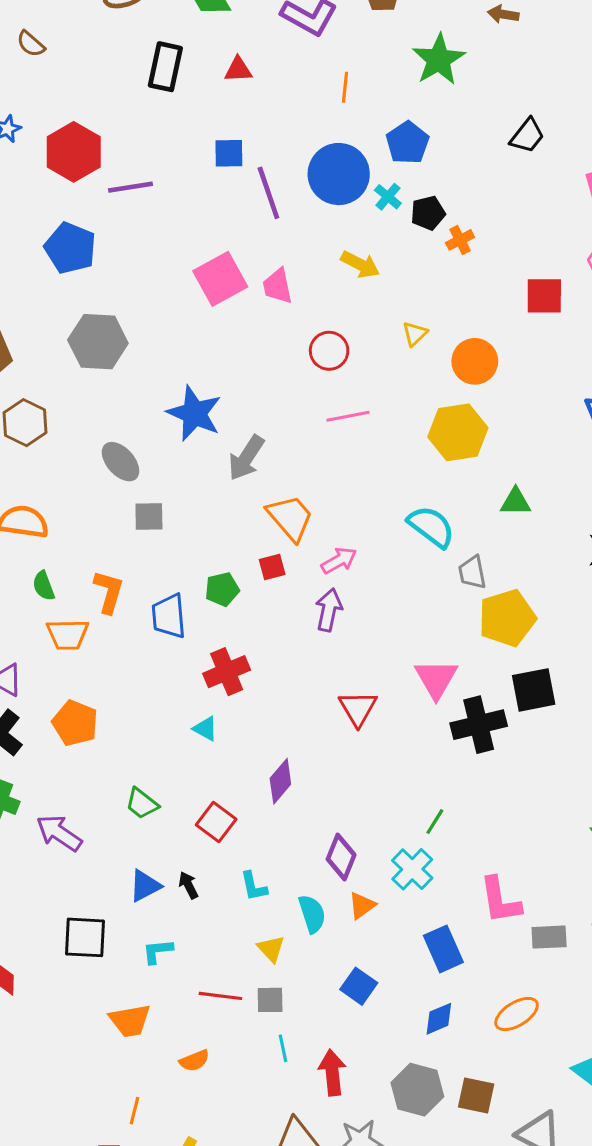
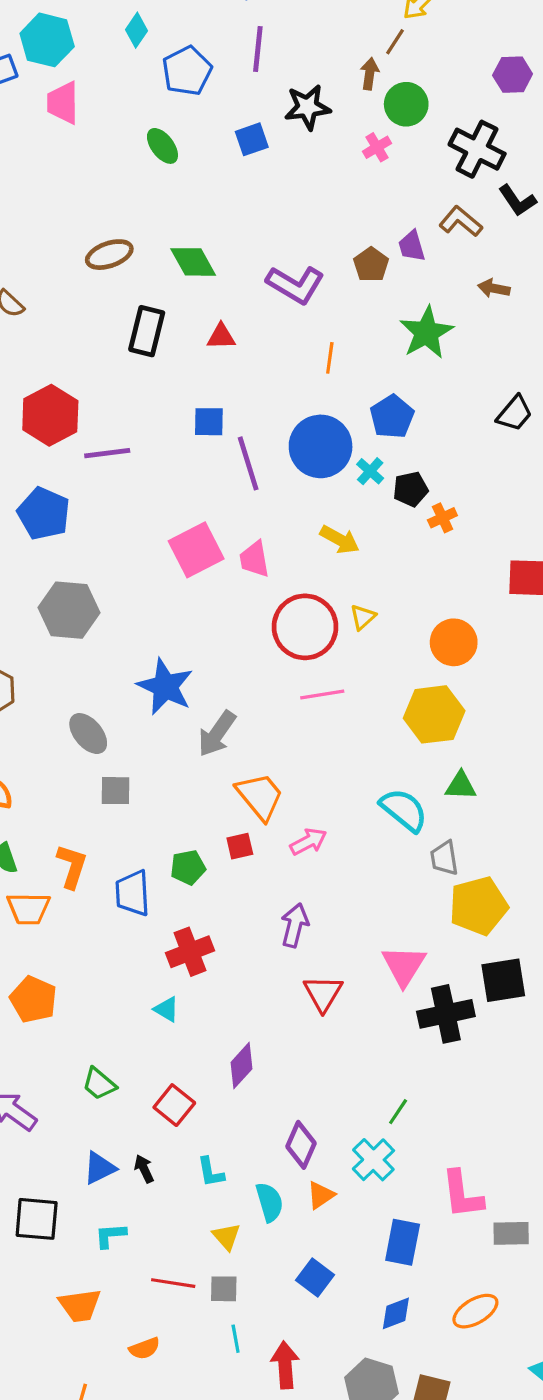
yellow triangle: (415, 334) -> (363, 617), moved
red circle: (329, 351) -> (305, 627), size x1.6
green triangle: (516, 502) -> (461, 786), moved
purple arrow: (329, 610) -> (295, 925), moved
blue rectangle: (443, 949) -> (403, 1242), turned 33

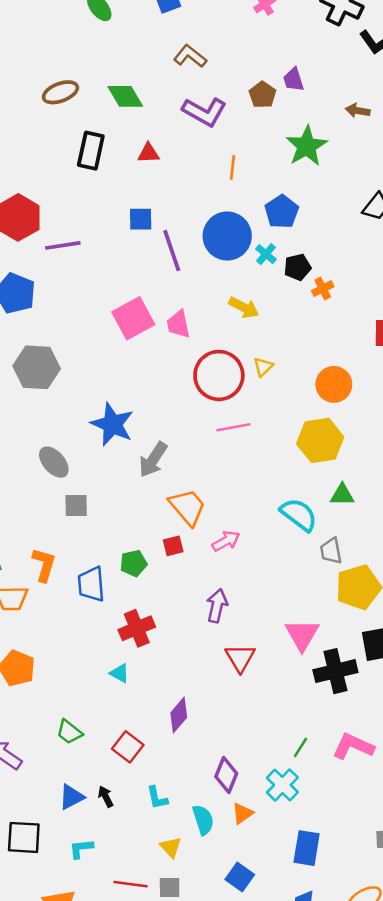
brown L-shape: (461, 221) -> (190, 56), moved
pink L-shape: (462, 1194) -> (353, 746), moved, turned 123

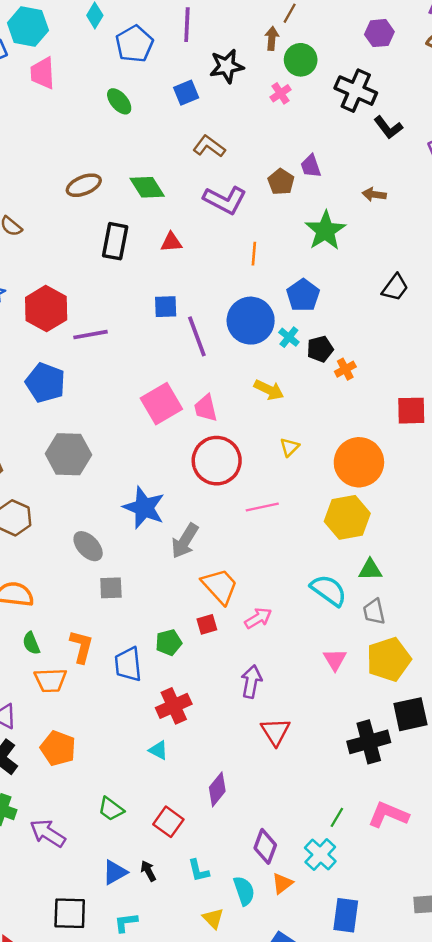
red circle: (219, 375) -> (217, 461), moved
orange circle: (334, 384) -> (359, 462), size x1.4
gray trapezoid: (331, 551) -> (374, 612), moved
pink triangle: (302, 635) -> (335, 660), moved, size x0.7

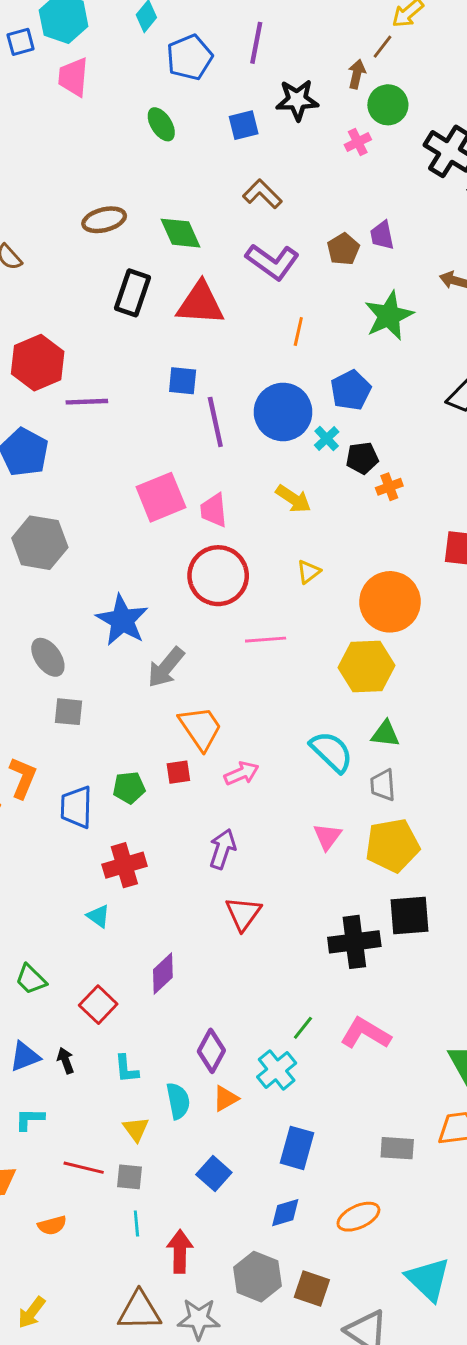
red triangle: (171, 242) -> (200, 304), size x1.8

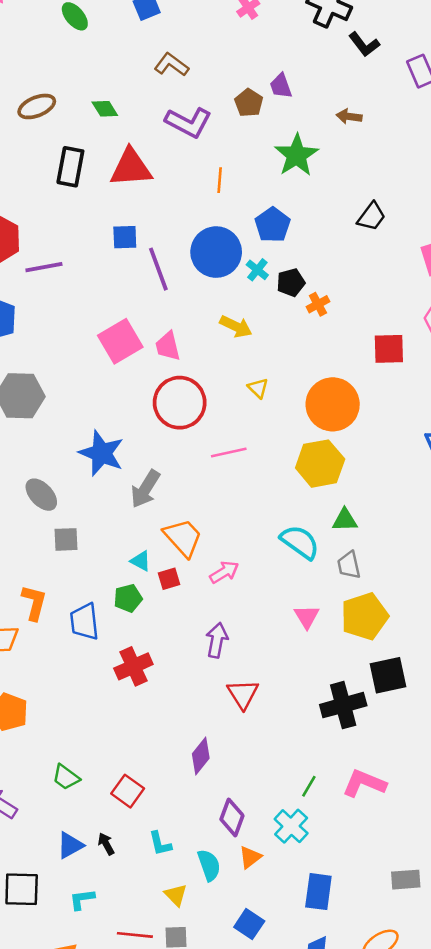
green diamond: (180, 233) -> (105, 109), size x0.7
yellow triangle: (309, 572) -> (258, 388), turned -30
cyan triangle: (98, 916) -> (141, 561), moved
purple diamond: (163, 974) -> (201, 756), moved

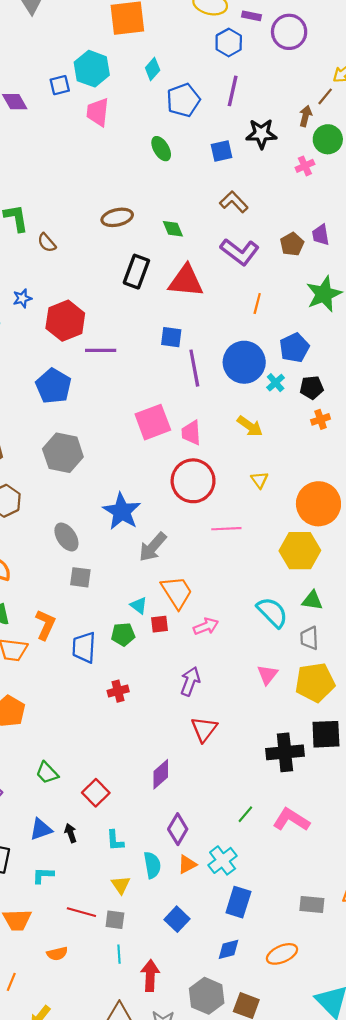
black pentagon: (291, 283) -> (312, 388), moved
red cross: (133, 666) -> (118, 691), size x0.7
cyan cross: (291, 826) -> (223, 860), moved

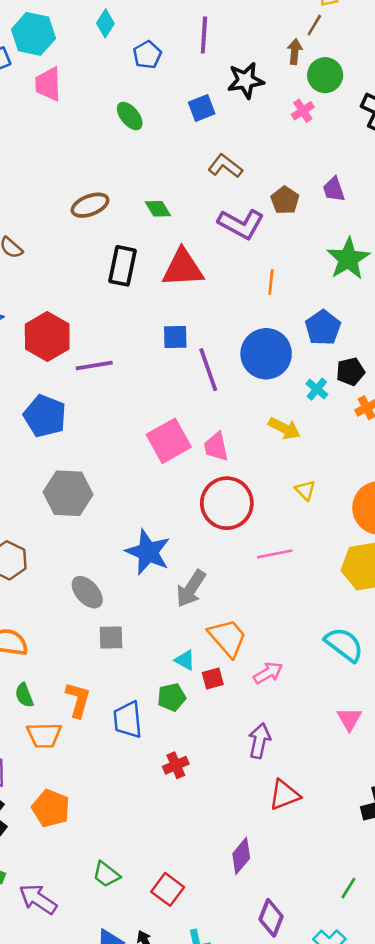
blue pentagon: (183, 100) -> (147, 55), size x0.7
brown pentagon: (292, 244) -> (285, 200), moved
cyan cross: (276, 383) -> (317, 389), moved
red triangle: (204, 729) -> (284, 795), turned 40

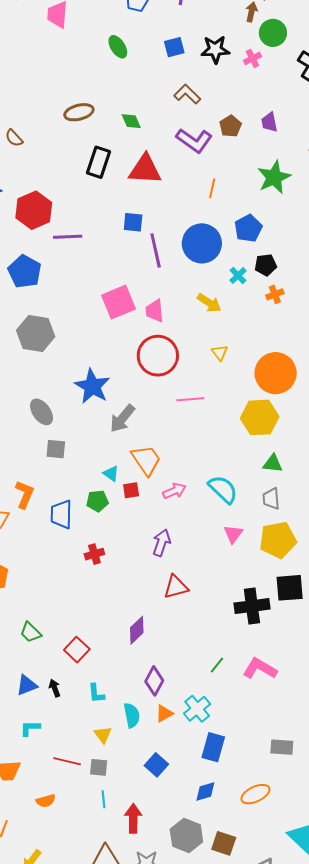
black star: (246, 80) -> (215, 50), moved
cyan semicircle: (344, 645) -> (223, 489), moved

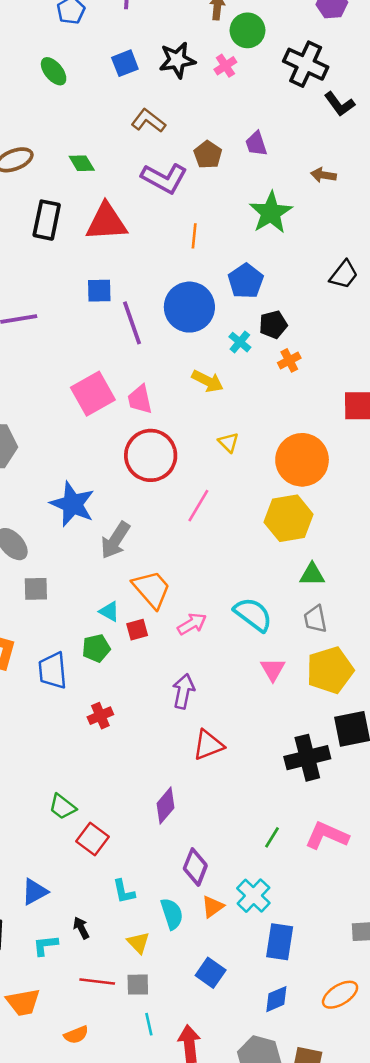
pink line: (190, 399) -> (198, 506), turned -48
green trapezoid: (31, 632) -> (62, 807), moved
black arrow: (55, 688) -> (81, 928), moved

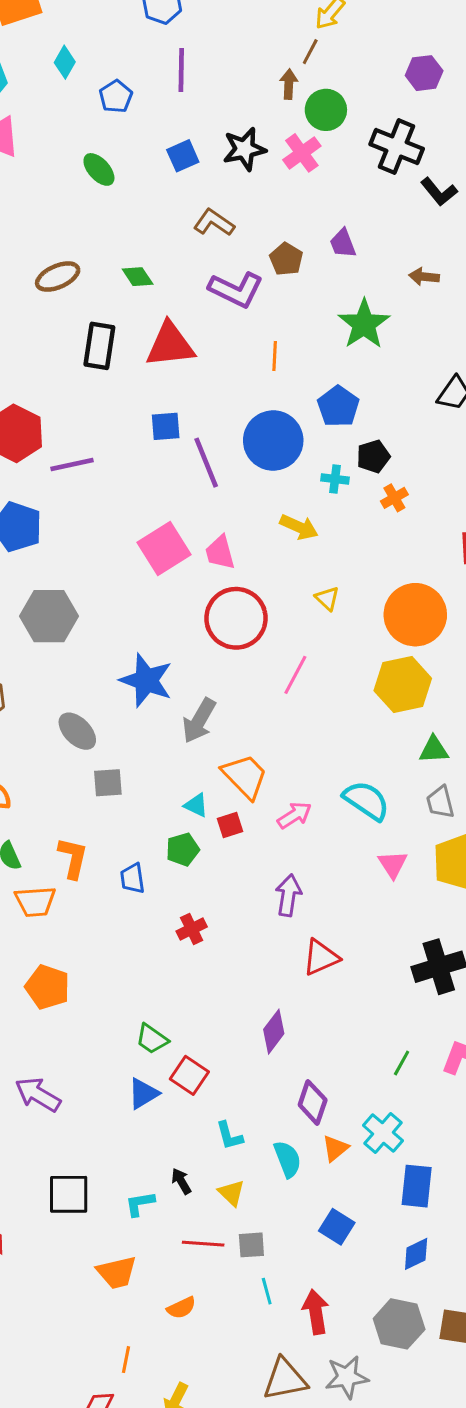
pink cross: (225, 66) -> (302, 153), size x1.4
cyan cross: (240, 342) -> (335, 479), turned -30
blue trapezoid: (53, 671) -> (132, 878), size x0.7
blue triangle: (35, 892) -> (143, 1094), moved
yellow triangle: (138, 943) -> (231, 1193), moved

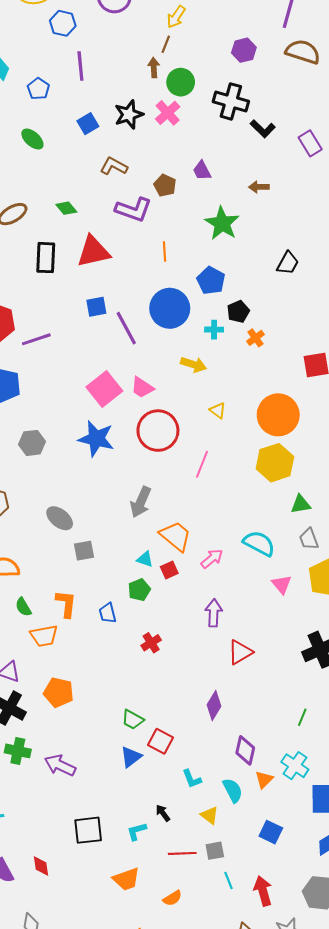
pink trapezoid: (220, 553) -> (142, 388), turned -35
gray hexagon: (49, 616) -> (32, 443), size x0.7
blue star: (146, 680) -> (96, 439), moved
yellow triangle: (231, 1193) -> (210, 815), moved

